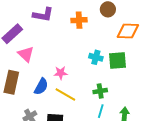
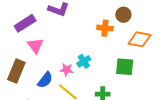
orange cross: (79, 20) -> (105, 28), moved
cyan cross: (96, 57) -> (84, 61), moved, turned 32

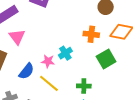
orange cross: (105, 28) -> (91, 34), moved
green square: (125, 67) -> (106, 59), turned -36

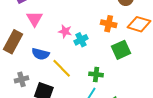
pink star: (48, 61) -> (65, 31), moved
blue semicircle: (26, 71) -> (40, 54), turned 60

